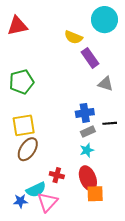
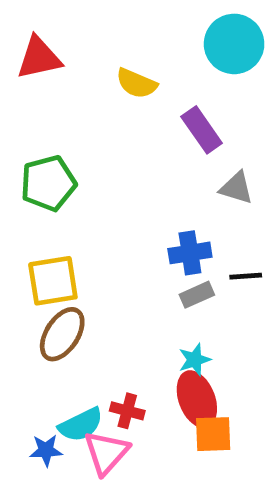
yellow semicircle: (73, 37) -> (137, 83), moved
cyan star: (87, 150) -> (195, 360), moved
red cross: (57, 175) -> (127, 411), moved

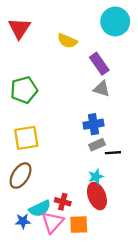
red triangle: (39, 58) -> (19, 28), turned -45
gray triangle: (236, 188) -> (102, 89), moved
black line: (246, 276) -> (113, 153), moved
brown ellipse: (62, 334) -> (21, 175), moved
orange square: (213, 434) -> (79, 225), moved

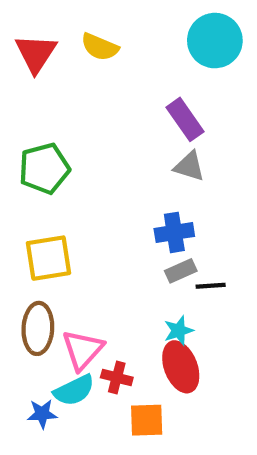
yellow semicircle: (67, 41) -> (100, 47), moved
brown ellipse: (21, 175) -> (38, 328), turned -30
pink triangle: (52, 222) -> (83, 350), moved

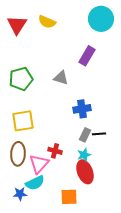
purple rectangle: (185, 119) -> (87, 56), turned 66
gray triangle: (189, 166) -> (61, 78), moved
gray rectangle: (181, 271) -> (85, 135), moved, turned -40
red cross: (117, 377) -> (55, 151), moved

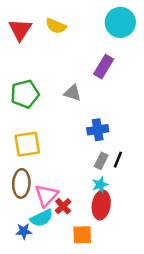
black line: (99, 134) -> (118, 160), turned -64
red cross: (55, 151) -> (63, 206), moved, turned 32
red ellipse: (85, 172) -> (101, 205), turned 30

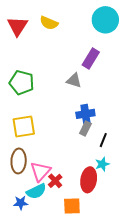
gray triangle: (73, 93) -> (74, 80), moved
green pentagon: (25, 94) -> (22, 83), turned 30
gray rectangle: (101, 161) -> (85, 129), moved
cyan star: (100, 185) -> (102, 164), moved

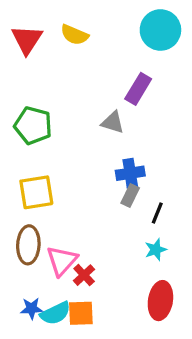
red ellipse: (89, 180) -> (160, 301), moved
cyan semicircle: (36, 191) -> (55, 313), moved
orange square: (72, 206) -> (81, 313), moved

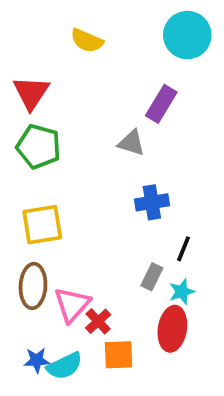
red triangle: (27, 40) -> (31, 93), moved
gray rectangle: (130, 195) -> (152, 277), moved
red ellipse: (160, 301) -> (172, 329), moved
orange square: (81, 313) -> (119, 355), moved

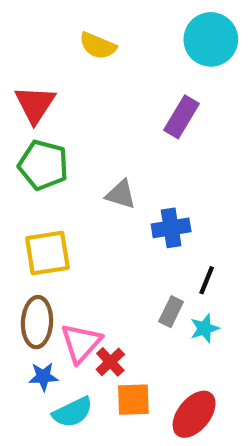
gray triangle: (132, 143) -> (121, 194), moved
red ellipse: (172, 329) -> (194, 414), moved, turned 30
blue star: (37, 360) -> (43, 377), moved

